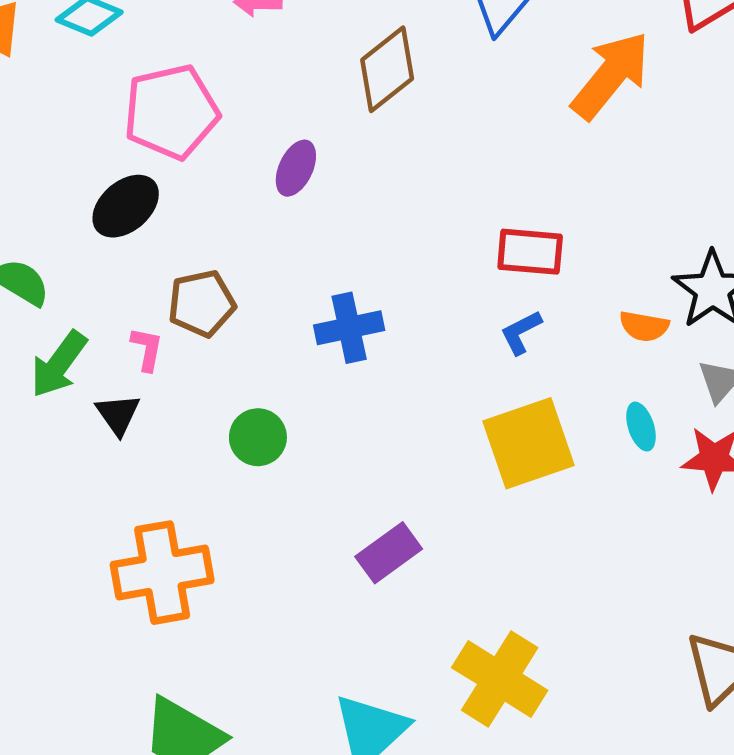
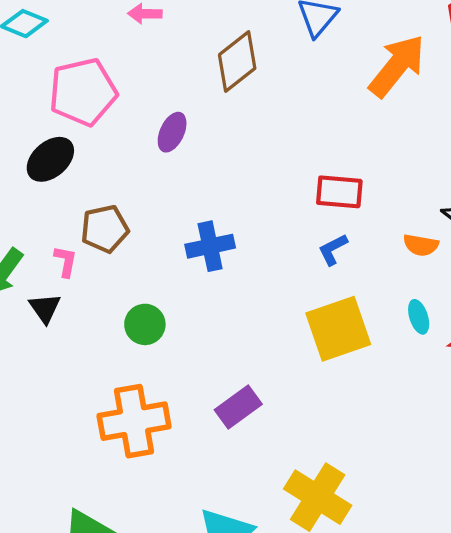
orange cross: (162, 573) -> (134, 421), moved

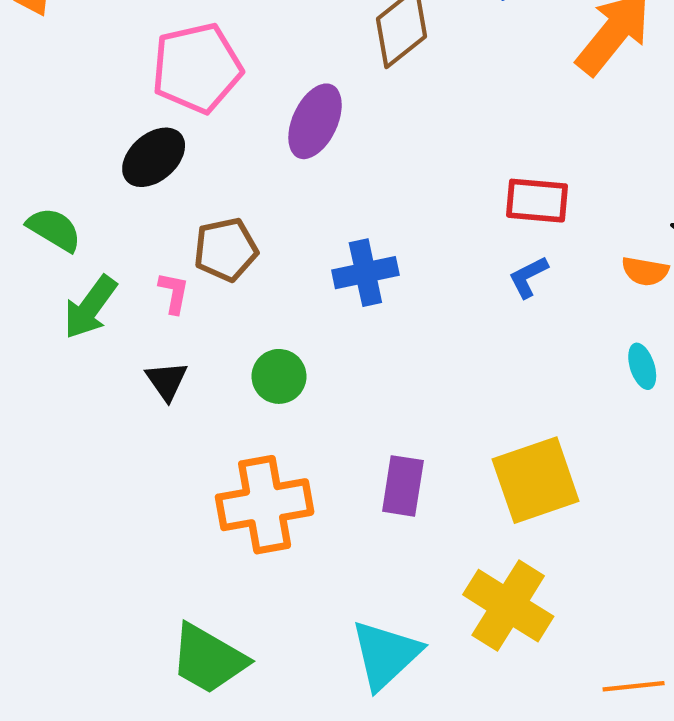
purple ellipse: (172, 132) -> (315, 121), size x1.4
black triangle: (45, 308) -> (167, 381), moved
yellow square: (338, 329) -> (536, 480), moved
purple rectangle: (238, 407) -> (403, 486), turned -45

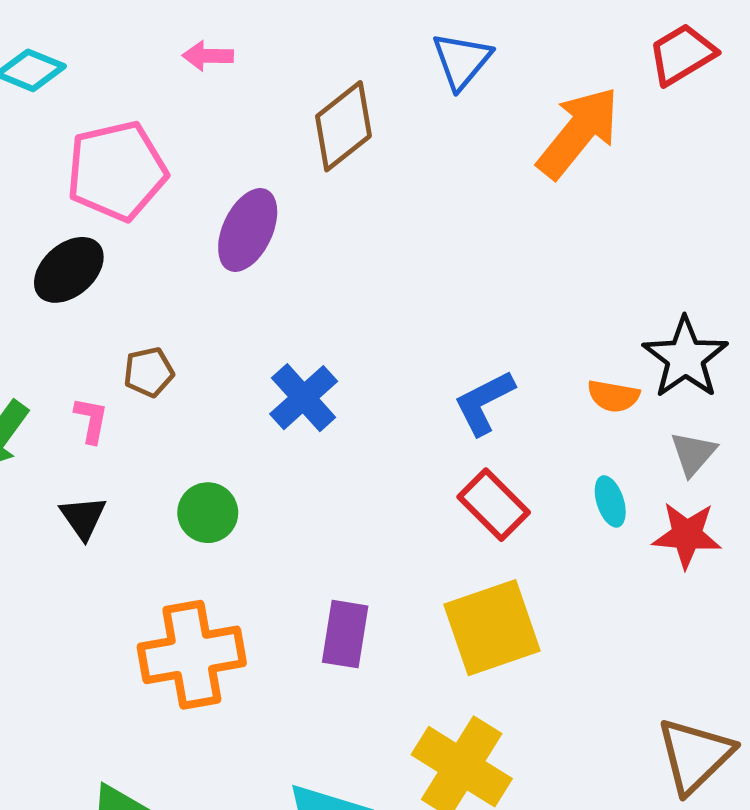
red rectangle: (537, 201) -> (494, 505), moved, turned 40
brown pentagon: (226, 250) -> (149, 372), size x0.7
blue cross: (365, 273) -> (304, 398), turned -30
blue L-shape: (528, 277) -> (484, 402), size x1.4

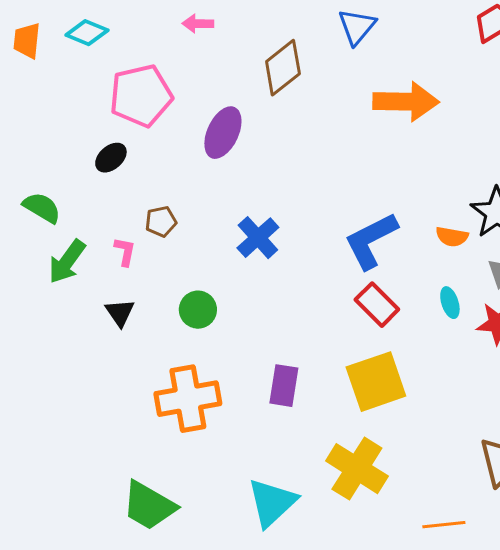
orange arrow: (578, 133) -> (406, 102), moved, turned 52
black ellipse: (69, 270) -> (111, 158), size x0.7
blue L-shape: (484, 402) -> (371, 241), size x1.4

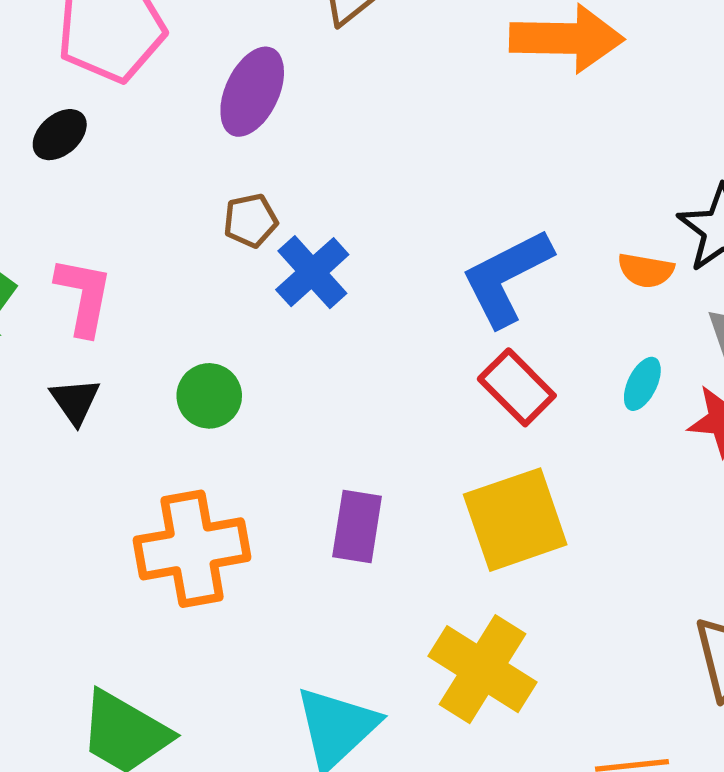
brown pentagon: (161, 222) -> (250, 221), moved
pink L-shape: (125, 252) -> (84, 296), size x1.6
cyan ellipse: (450, 303) -> (642, 384), turned 44

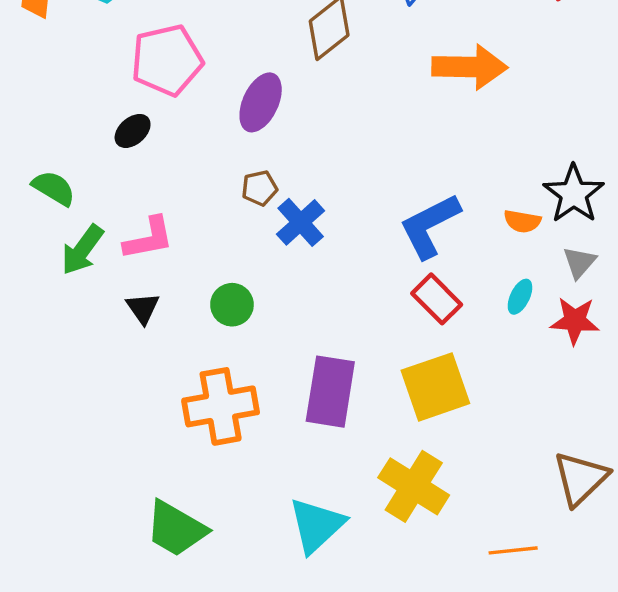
pink L-shape: (84, 296) -> (149, 238), turned 68
purple rectangle: (357, 526) -> (330, 392), size x1.5

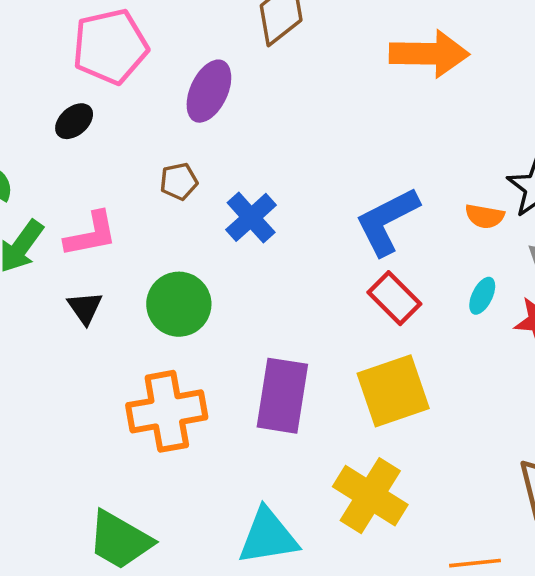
brown pentagon: (259, 188) -> (179, 181), moved
green circle: (232, 305) -> (179, 304), size x1.4
cyan triangle: (317, 525) -> (268, 537), turned 34

